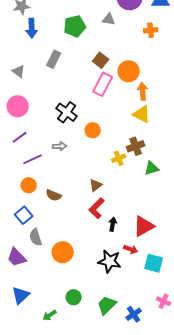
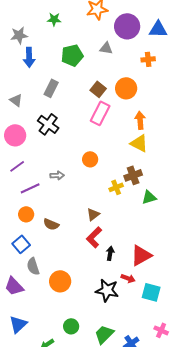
orange circle: (129, 71) -> (126, 88), moved
black cross: (67, 112) -> (48, 124), moved

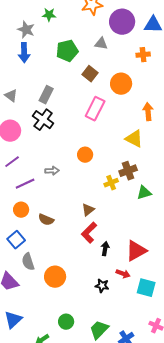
gray star: (19, 35) -> (26, 30), moved, turned 30
gray rectangle: (51, 88) -> (46, 95), moved
brown square: (98, 89) -> (90, 74), moved
orange arrow: (140, 120) -> (148, 112), moved
black star: (107, 290) -> (102, 286), size x0.6

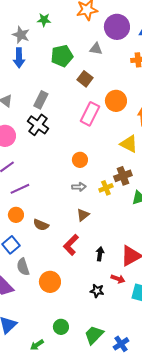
orange circle: (121, 84) -> (116, 101), moved
gray arrow: (52, 171) -> (79, 187), moved
red L-shape: (89, 233) -> (71, 245), moved

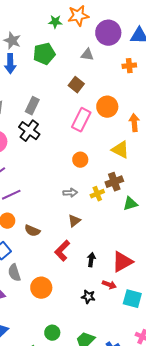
green star: (44, 20) -> (55, 22), moved
green pentagon: (62, 56) -> (44, 54), moved
orange circle: (80, 160) -> (80, 160), moved

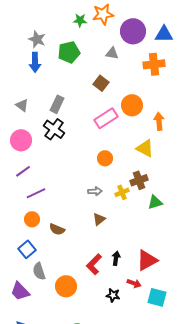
orange cross: (129, 66) -> (154, 64), size x1.5
pink rectangle: (81, 120) -> (106, 118), turned 30
red L-shape: (62, 251) -> (94, 264), moved

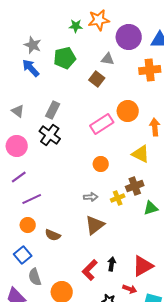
blue arrow: (35, 62) -> (31, 68), turned 138
brown square: (101, 83) -> (97, 79), moved
brown triangle: (99, 219) -> (95, 225), size x1.5

